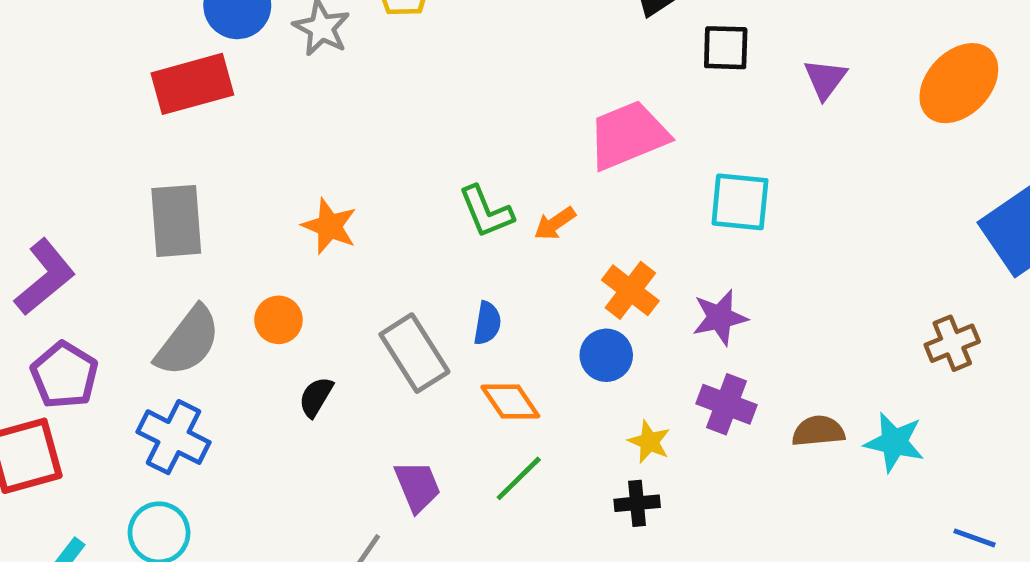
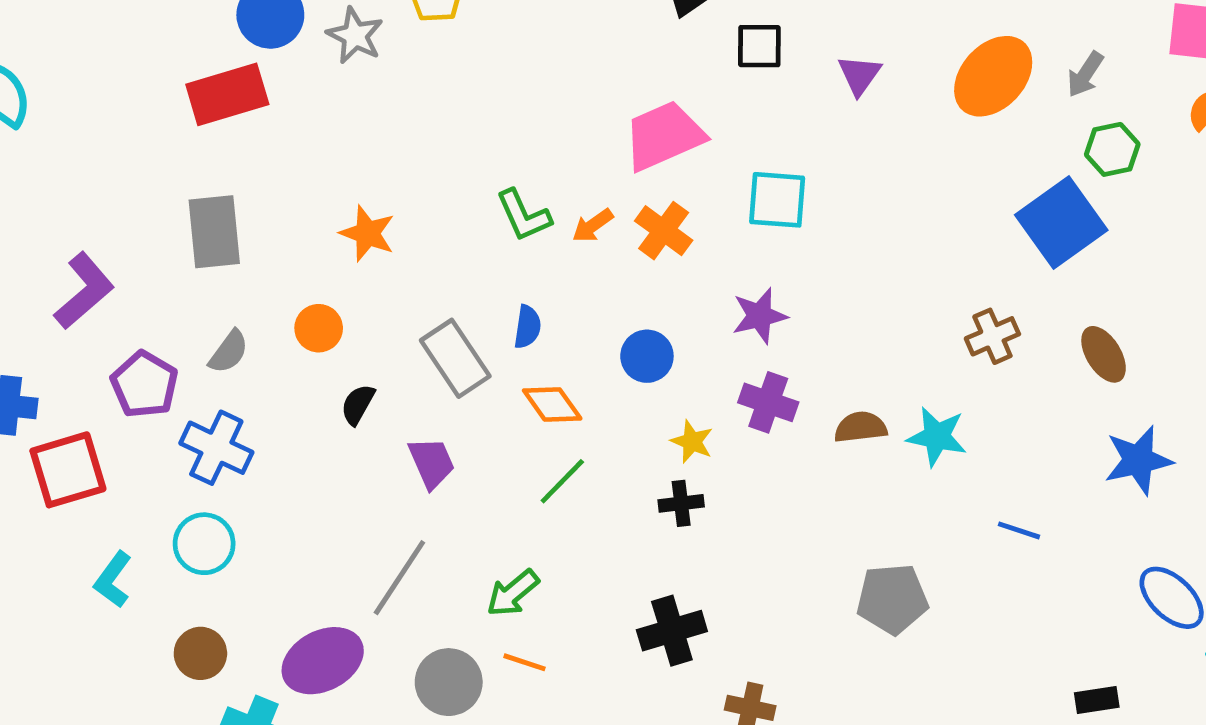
orange cross: (630, 290) -> (664, 231), moved
gray semicircle: (188, 341) -> (229, 352), size x0.6
purple pentagon: (64, 375) -> (144, 384), moved
purple trapezoid: (417, 486) -> (432, 463), moved

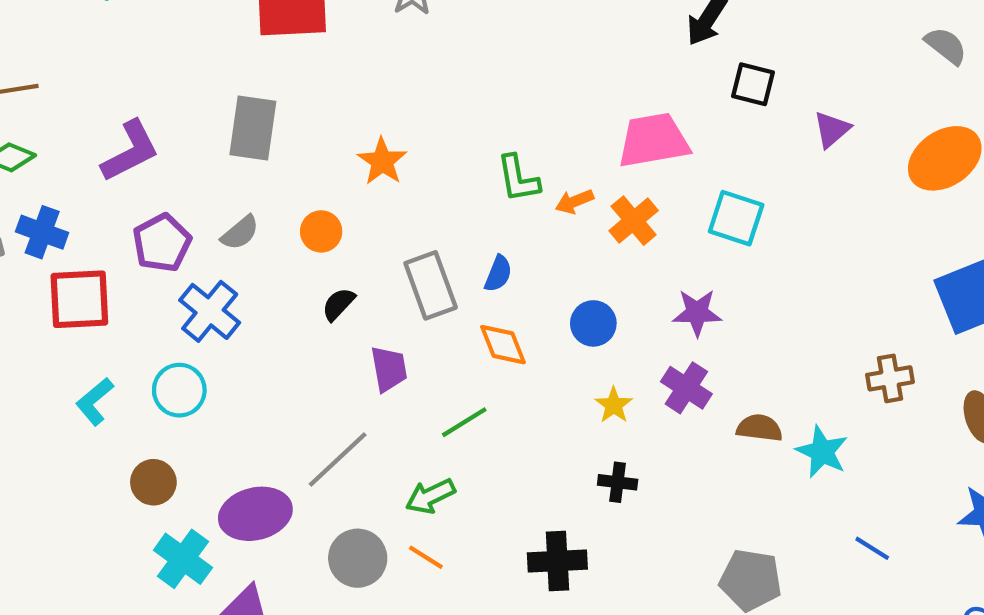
green line: (562, 481) -> (464, 422), moved
black cross: (681, 503) -> (618, 482), moved

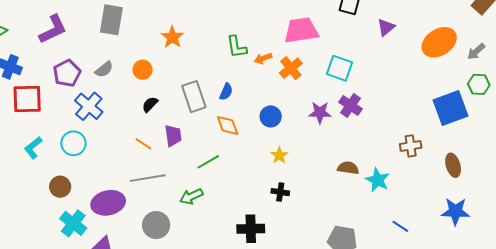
purple cross: (686, 388) -> (351, 105), moved
gray line: (338, 459) -> (148, 178), turned 32
orange line: (426, 557) -> (143, 144), moved

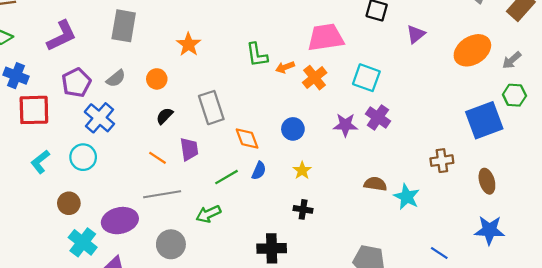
blue semicircle: (226, 92) -> (259, 171), moved
blue line: (400, 226) -> (439, 253), moved

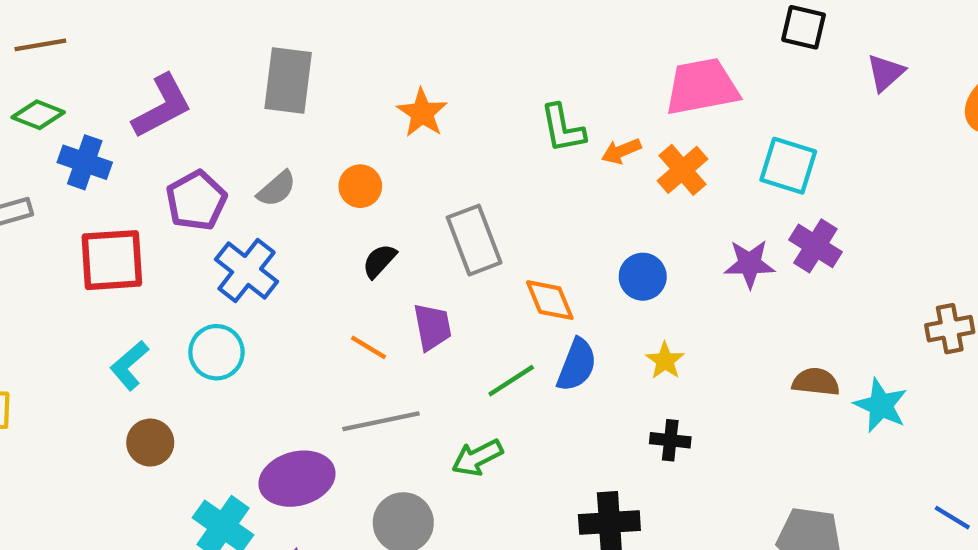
blue cross: (16, 76) -> (85, 162), moved
blue semicircle: (259, 171) -> (577, 365), size x1.4
brown circle: (69, 203) -> (150, 443), moved

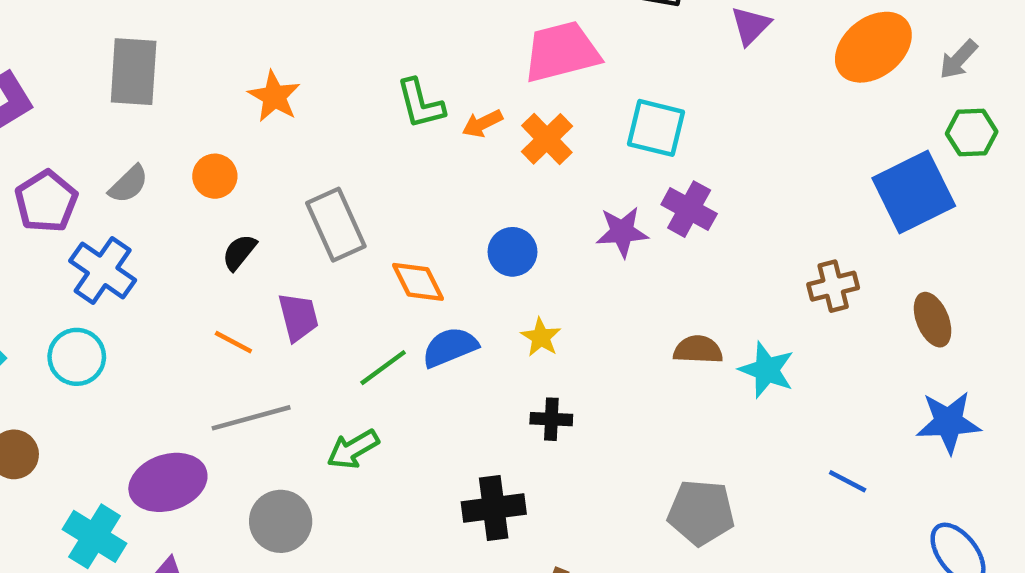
blue semicircle: (577, 365) -> (450, 347), turned -130

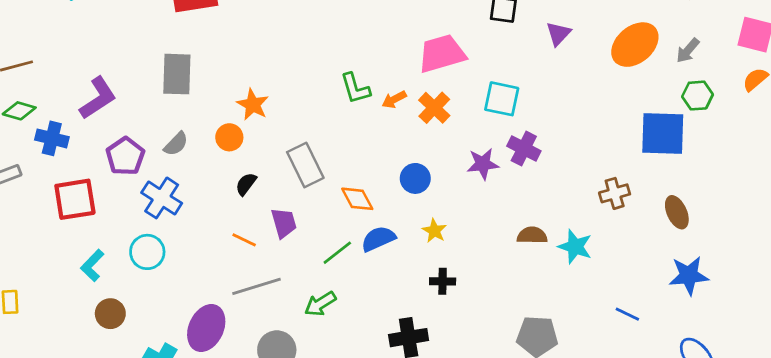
orange star: (274, 96) -> (253, 105), moved
blue square: (914, 192) -> (663, 134), turned 30
purple ellipse: (168, 482) -> (206, 328), turned -45

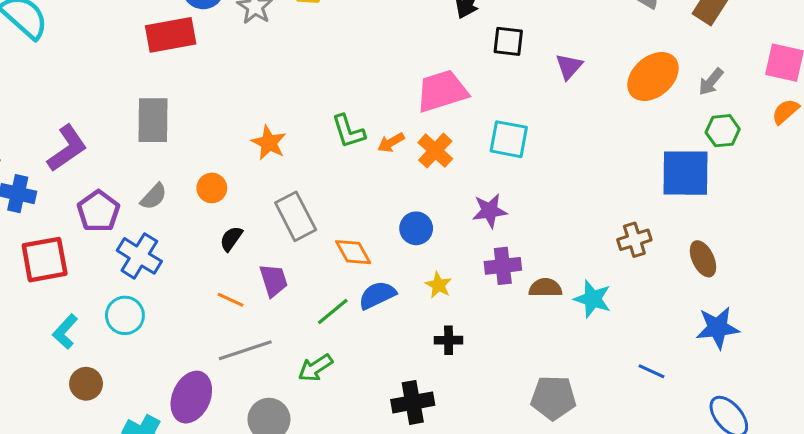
orange star: (253, 105) -> (269, 143), moved
purple cross: (524, 148) -> (503, 266), moved, turned -32

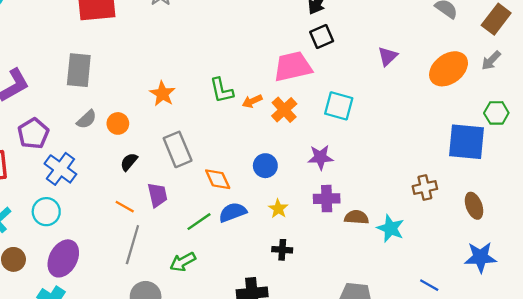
black square: (508, 41) -> (322, 36), moved, turned -35
gray arrow: (711, 82) -> (491, 60), moved
gray semicircle: (154, 197) -> (87, 119), moved
gray line: (245, 350) -> (132, 245), turned -60
purple ellipse: (191, 397) -> (63, 258), moved

